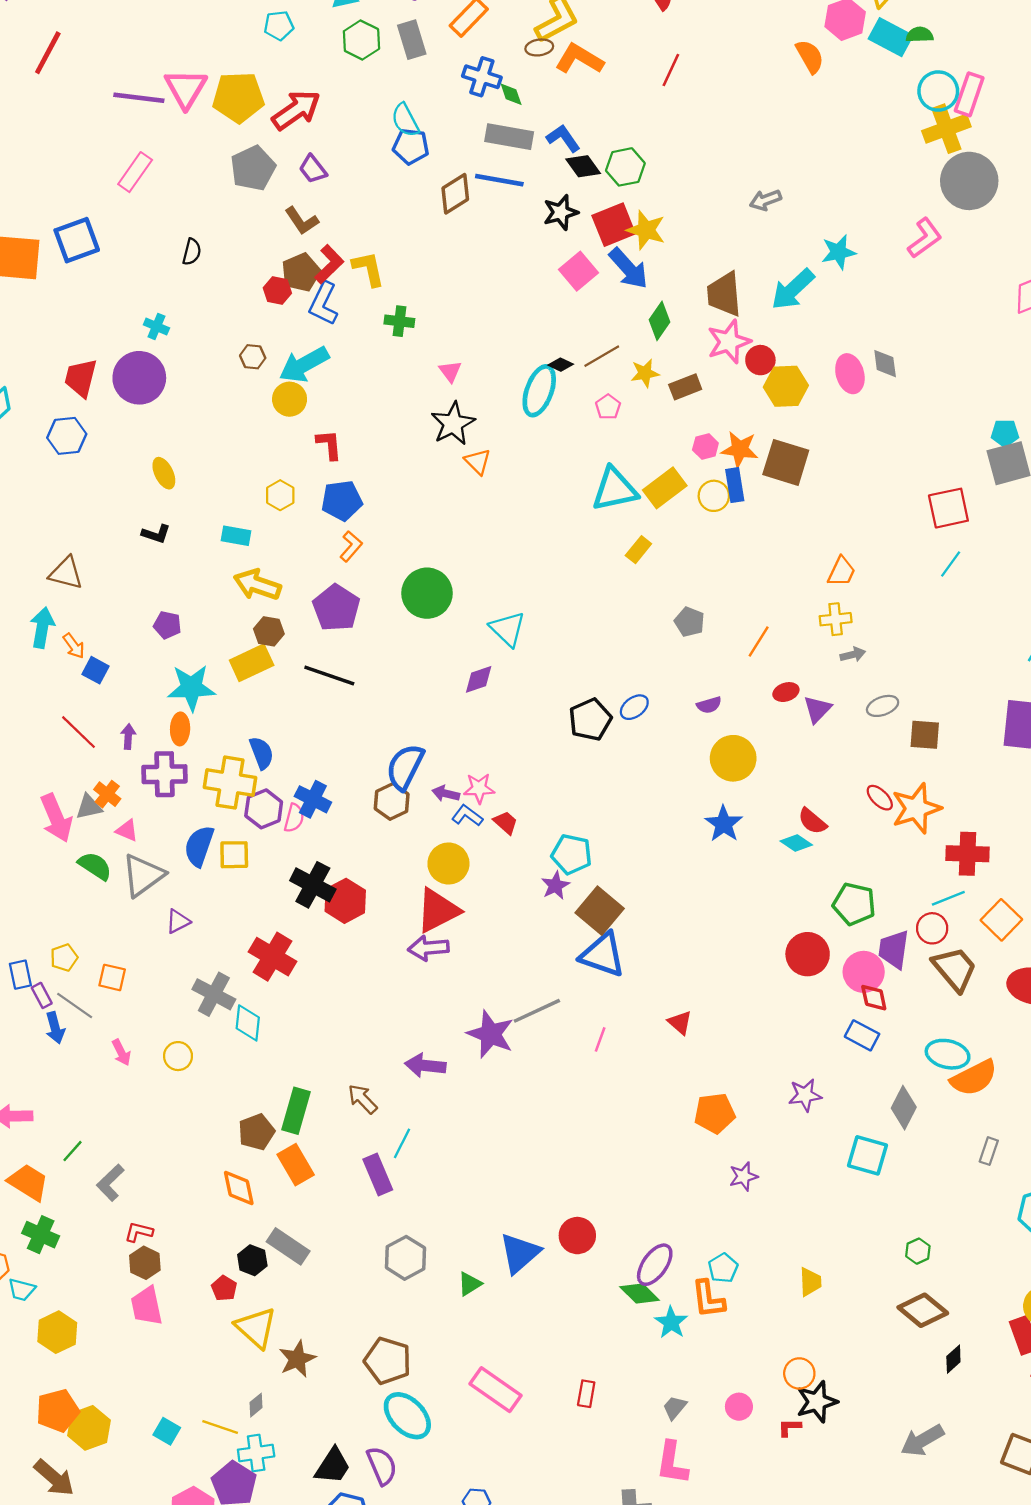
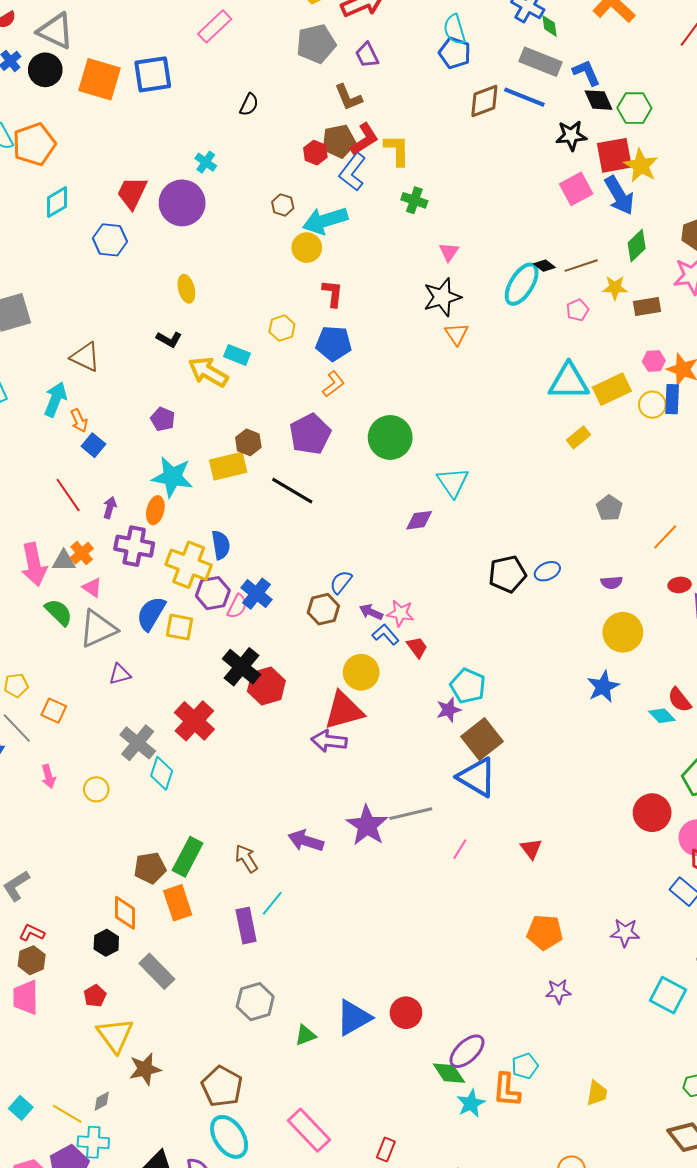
yellow arrow: (257, 585) -> (208, 372), moved
blue semicircle: (405, 767) -> (341, 582), size x0.6
black hexagon: (252, 1260) -> (106, 943), moved

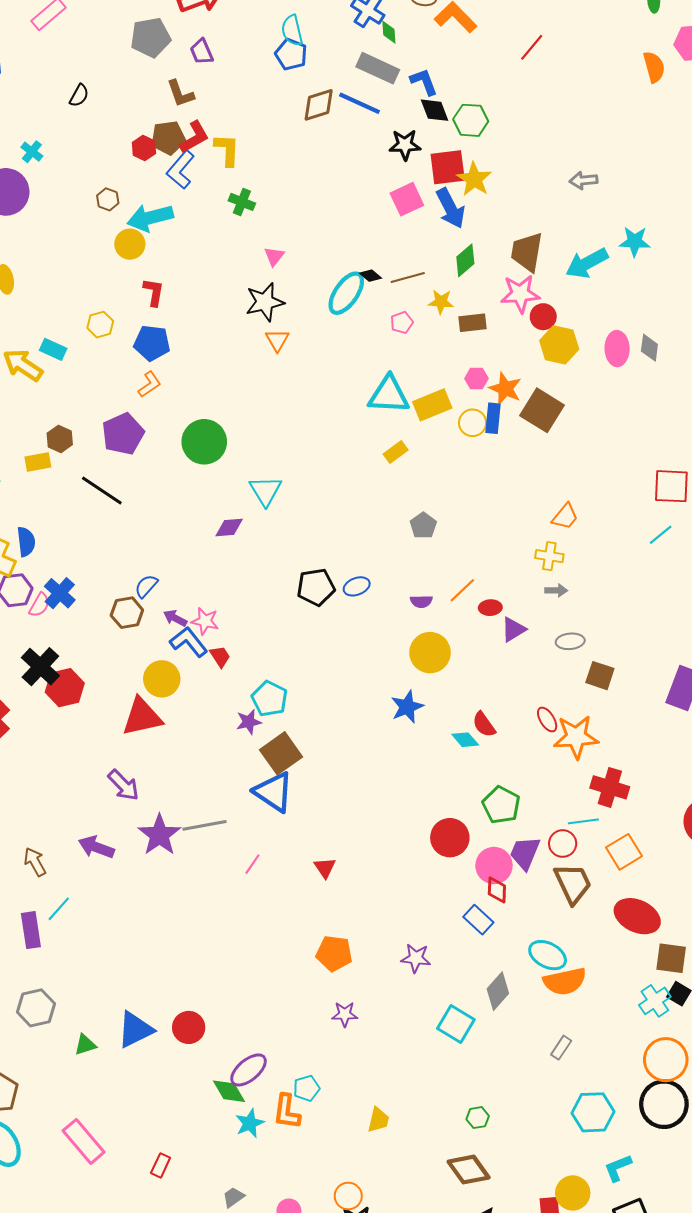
yellow rectangle: (228, 466) -> (38, 462), size x0.7
orange line: (665, 537) -> (462, 590), moved
blue L-shape: (386, 635) -> (189, 642), size x1.4
purple arrow: (329, 741) -> (123, 785), moved, turned -144

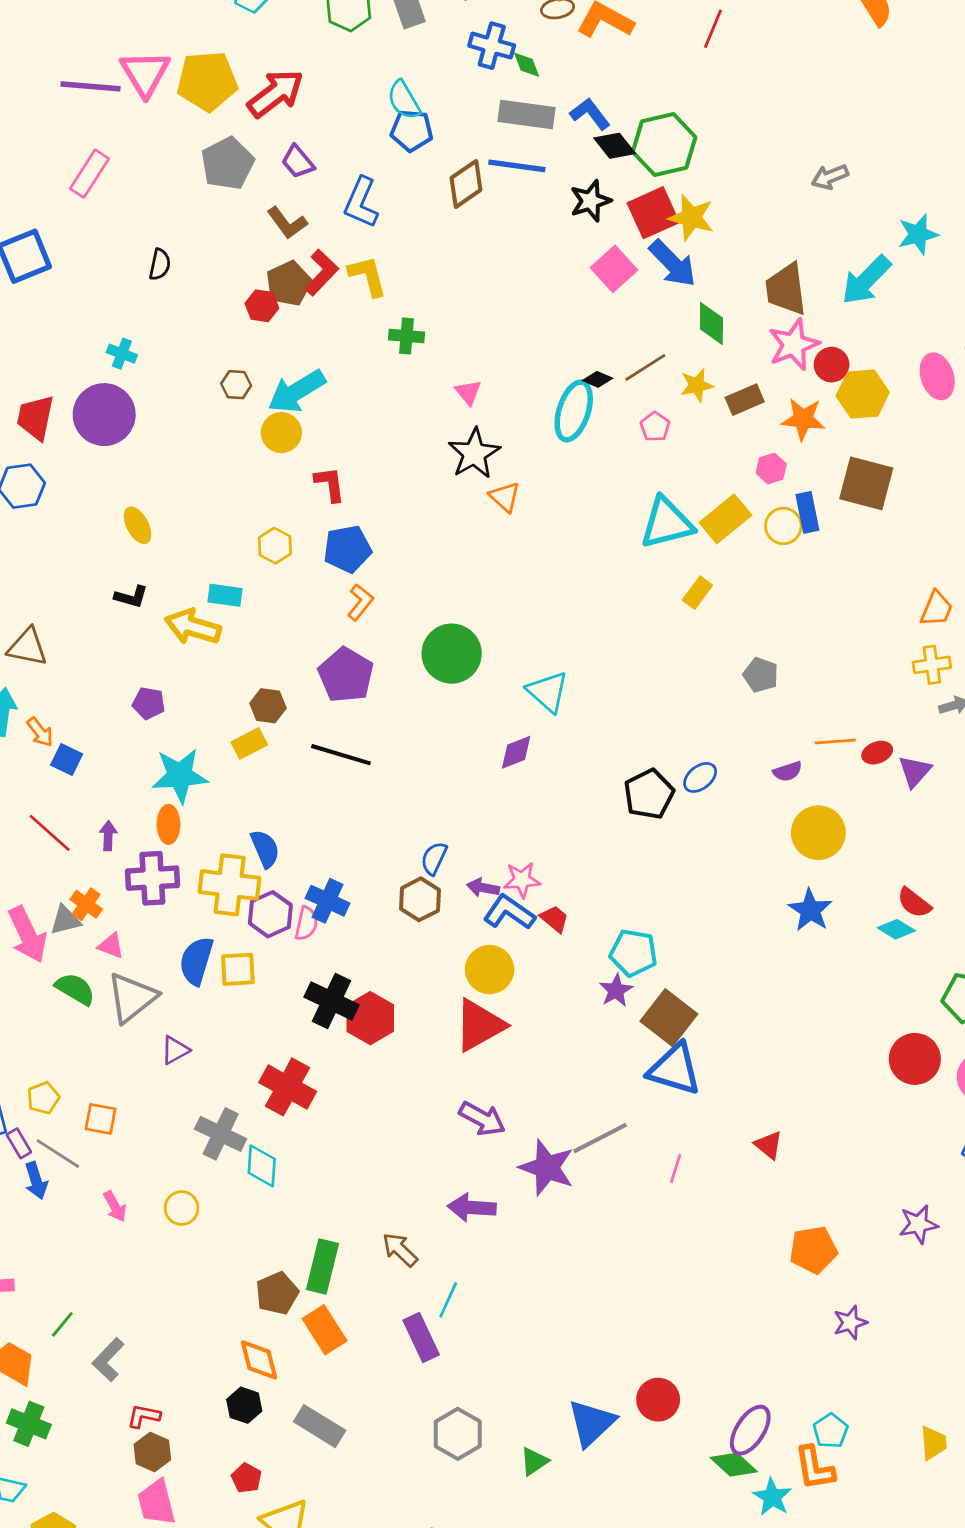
green hexagon: (471, 120) -> (664, 145), size x1.4
blue L-shape: (181, 170) -> (361, 202), moved
green diamond: (465, 260) -> (711, 323), turned -32
orange star: (505, 389) -> (803, 419), moved
orange line: (462, 590) -> (835, 741), turned 56

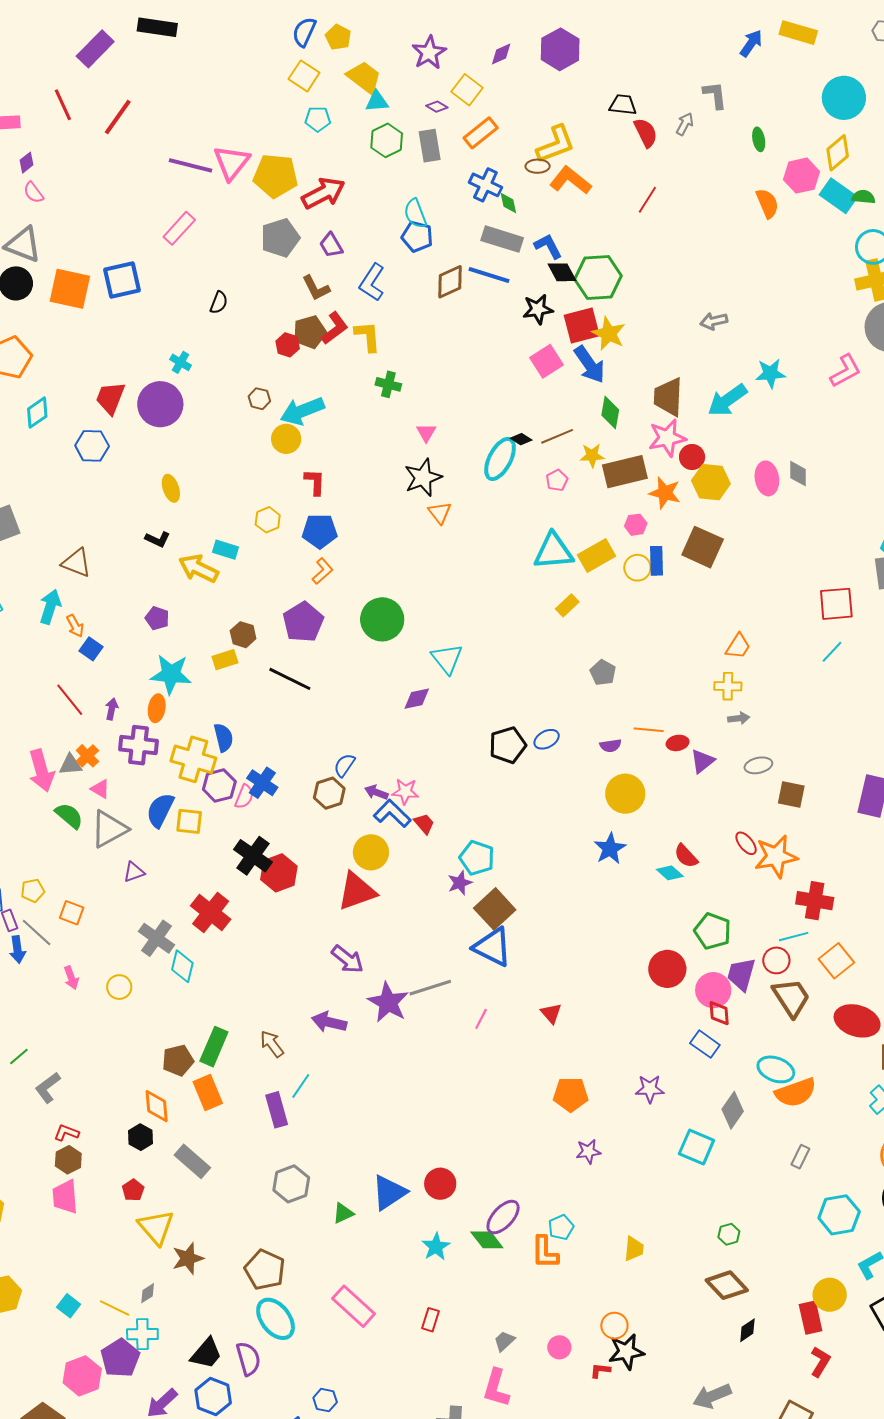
brown rectangle: (745, 400) -> (625, 472), size x1.6
cyan star: (772, 1497) -> (436, 1247), moved

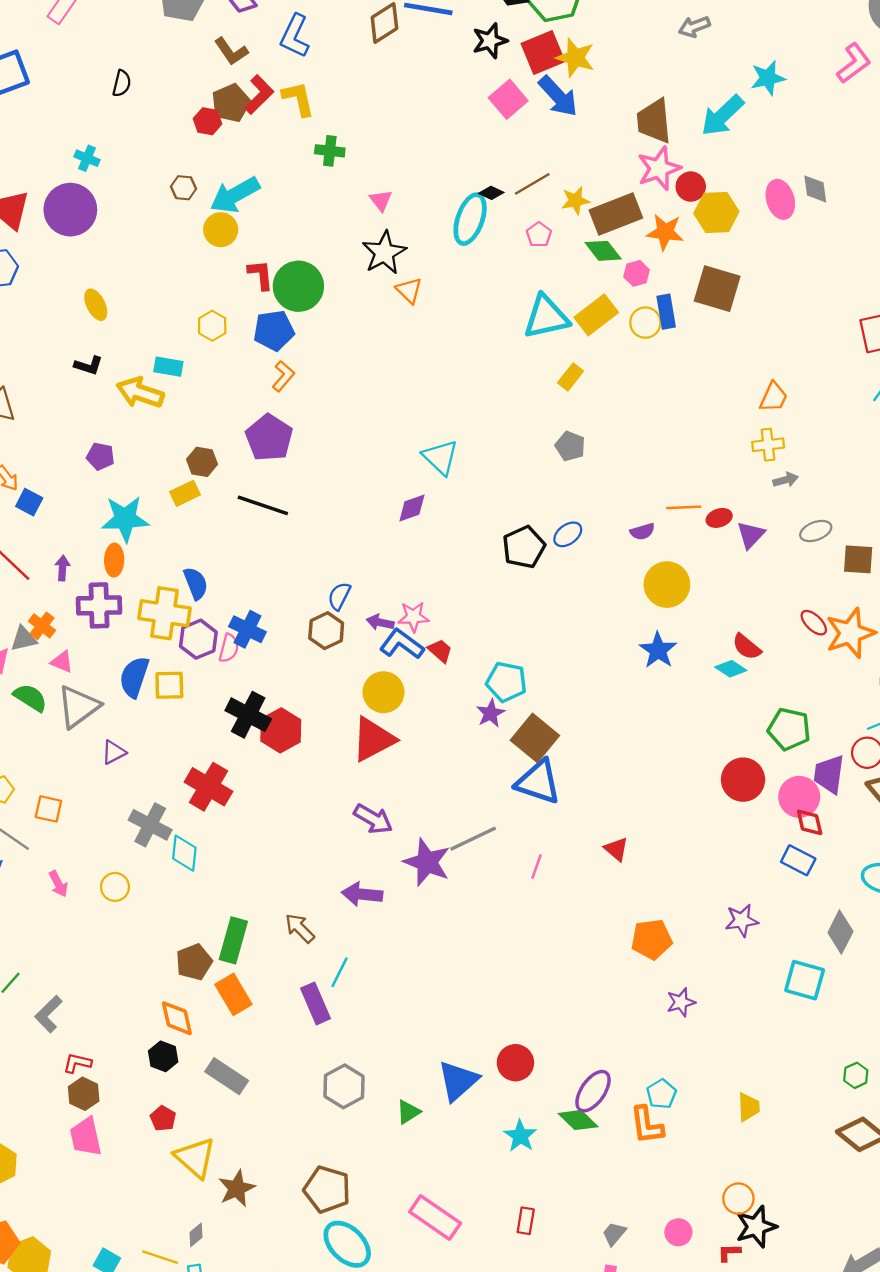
green diamond: (610, 413) -> (603, 251), moved, turned -40
green circle: (382, 619) -> (298, 286), moved
gray pentagon: (603, 673) -> (570, 446), moved

